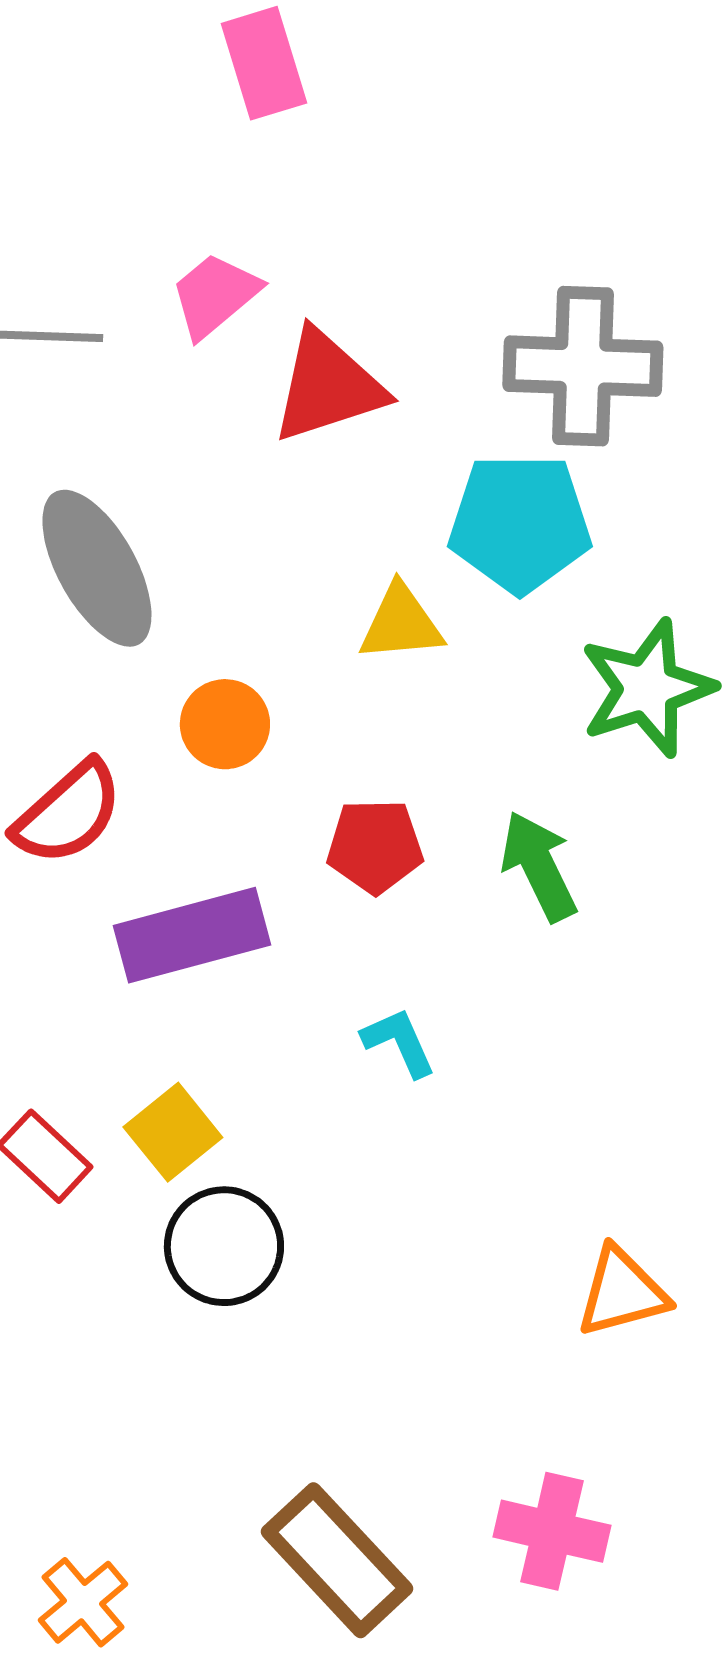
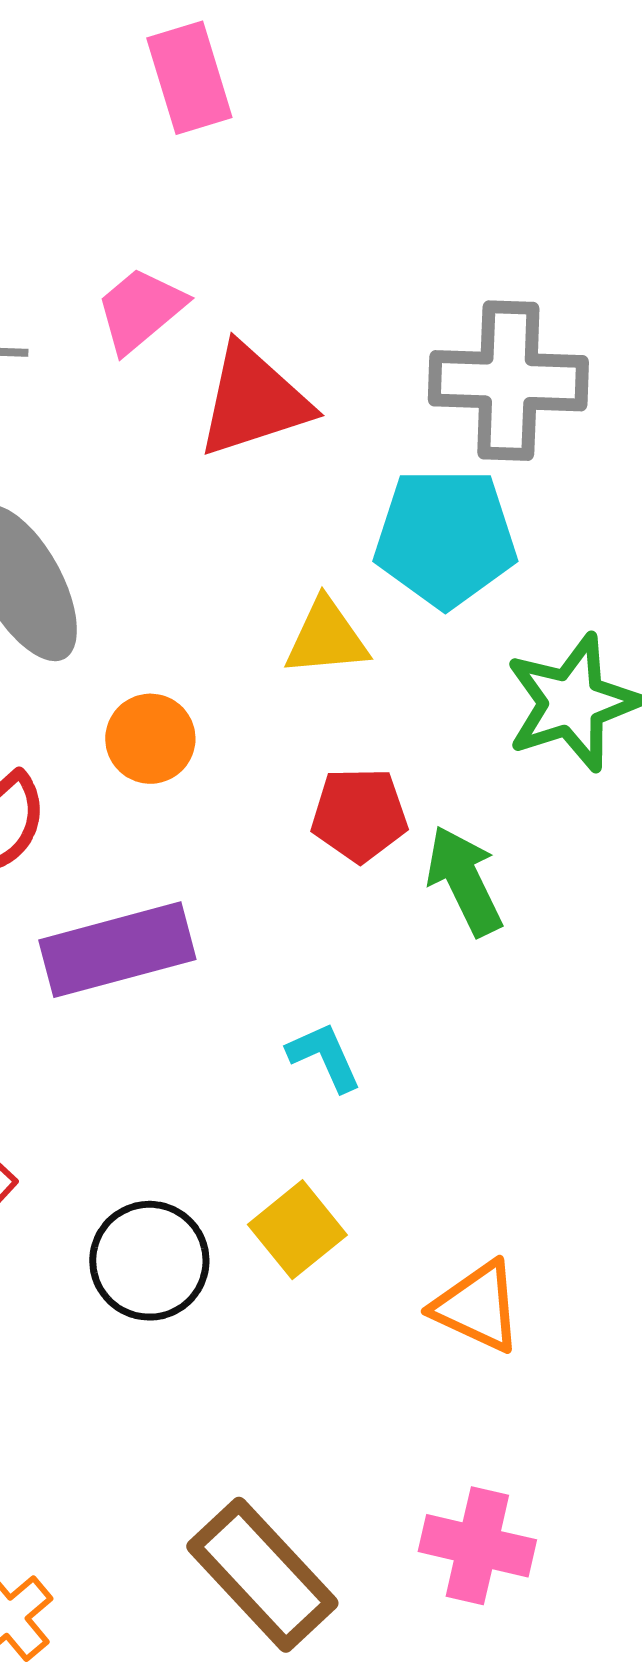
red pentagon: (375, 846) -> (359, 815), moved
yellow square: (173, 1132) -> (297, 1230), moved
orange triangle: (622, 1292) -> (477, 1307), moved, turned 40

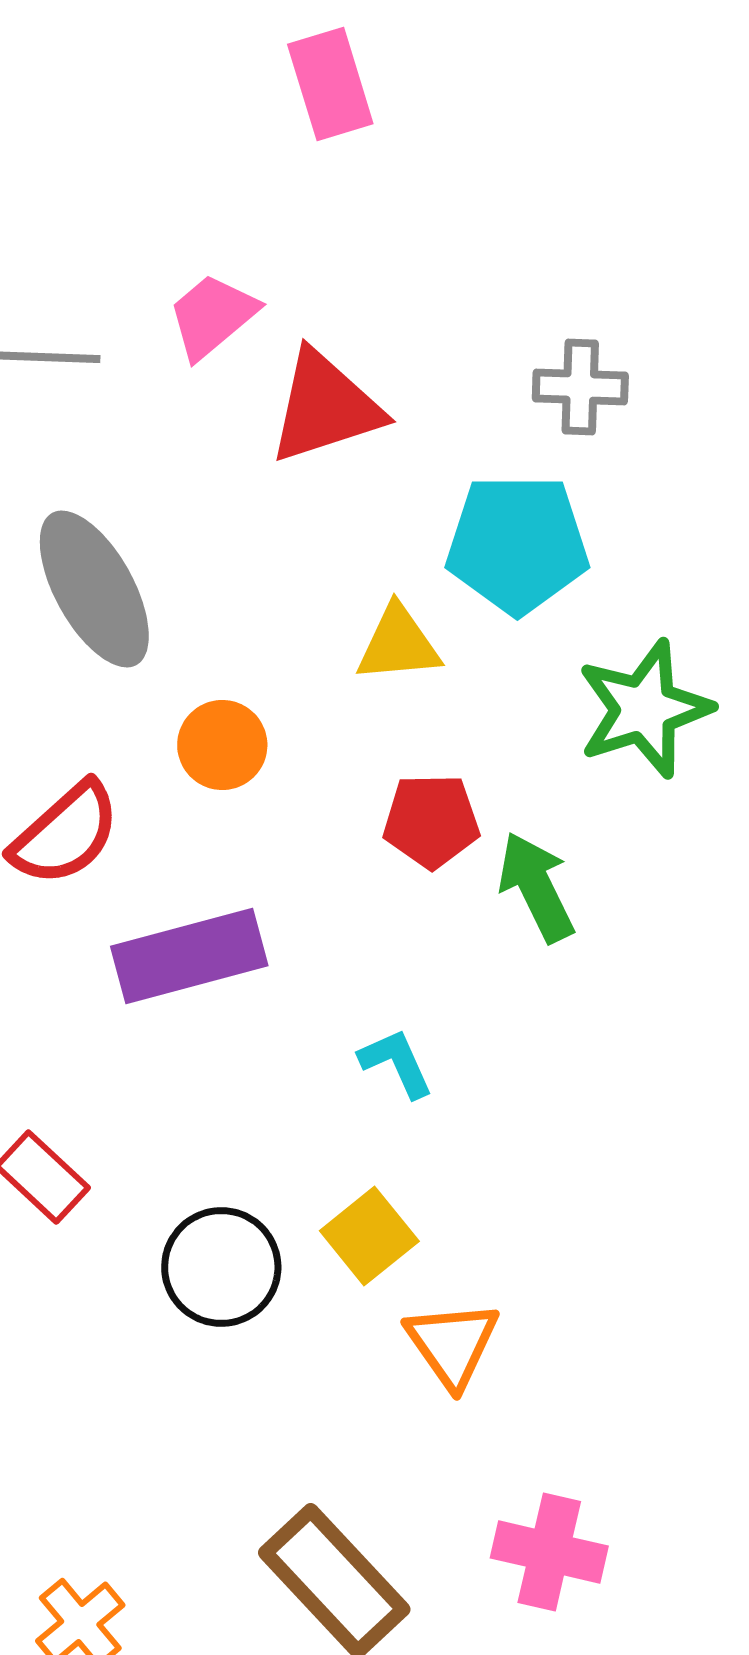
pink rectangle: (189, 78) -> (330, 84), moved
gray cross: (508, 381) -> (580, 387), size x0.6
orange triangle: (477, 1307) -> (452, 1344), moved, turned 30

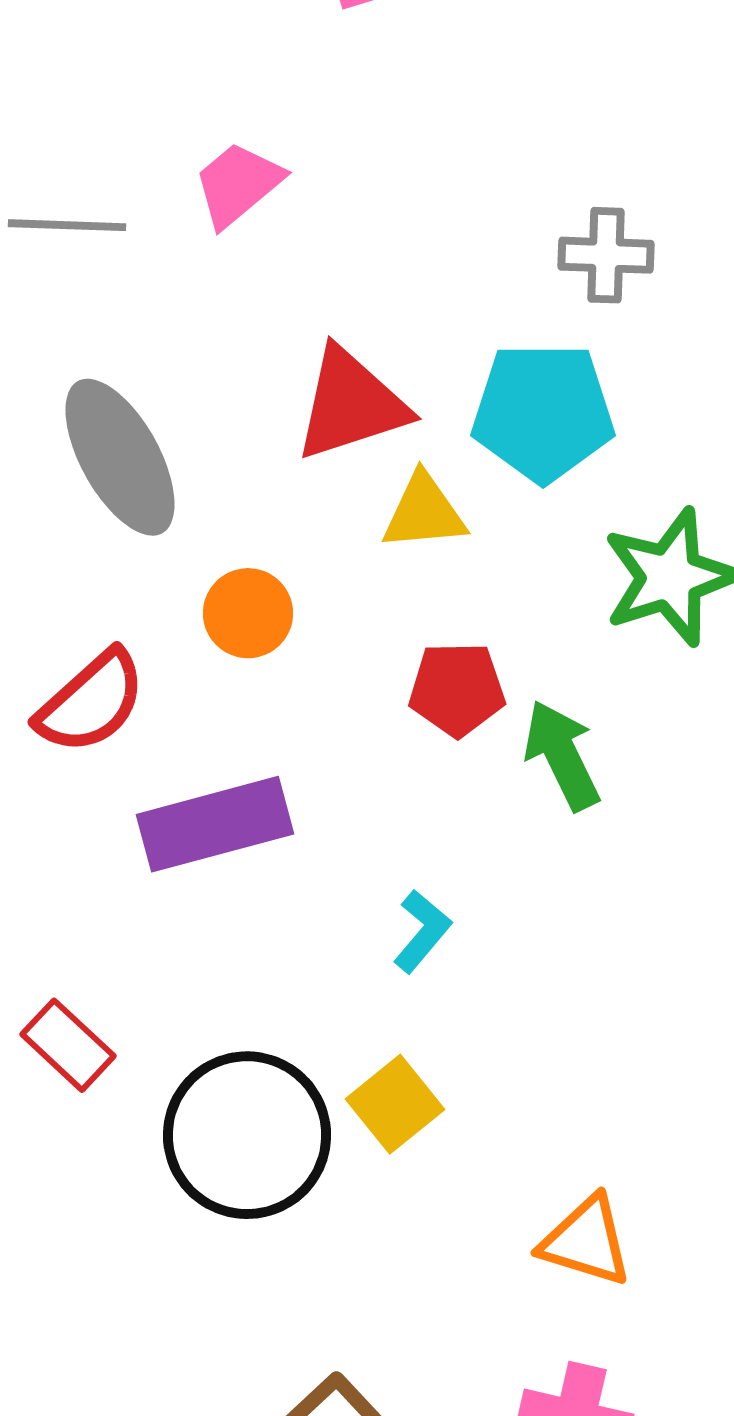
red triangle: (325, 407) -> (351, 404), moved
cyan L-shape: (396, 1063) -> (422, 931), turned 64
black circle: (221, 1267) -> (247, 1135), size x1.4
orange triangle: (452, 1344) -> (586, 1241), moved, turned -38

